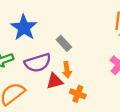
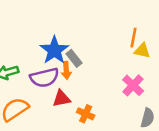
blue star: (24, 28) -> (54, 50), moved
orange arrow: (67, 70) -> (66, 70), moved

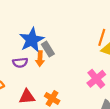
purple semicircle: (44, 78) -> (20, 63), size x0.6
red triangle: (61, 99) -> (27, 97), moved

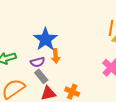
gray rectangle: (48, 49) -> (41, 76), moved

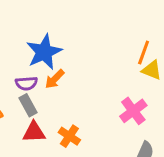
orange arrow: (56, 56) -> (55, 79), turned 40

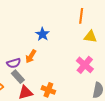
blue star: (44, 52) -> (42, 34), moved, size x0.6
orange line: (144, 52) -> (81, 16), moved

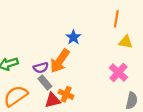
orange arrow: (31, 56) -> (60, 61), size x1.6
orange cross: (48, 90) -> (66, 94), moved

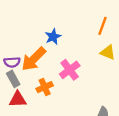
pink cross: (118, 73) -> (70, 70), moved
orange cross: (66, 94) -> (45, 87), moved, turned 32

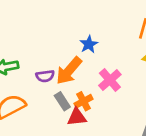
gray rectangle: (13, 79) -> (62, 101), moved
red triangle: (18, 99) -> (77, 117), moved

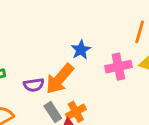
pink cross: (110, 80) -> (118, 67), moved, turned 30

